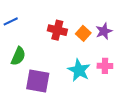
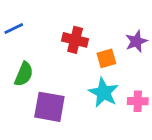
orange square: (83, 33) -> (106, 58), moved, turned 32
pink cross: (105, 66) -> (138, 101), moved

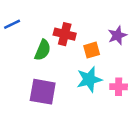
green semicircle: (24, 74) -> (43, 50), moved
cyan star: (104, 93) -> (89, 79), turned 30

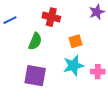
red cross: (65, 34) -> (51, 17), moved
purple star: (117, 35) -> (97, 12), moved

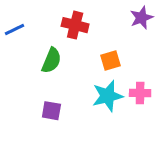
pink cross: (98, 72) -> (140, 93), moved
purple square: (35, 76) -> (51, 111), size x0.6

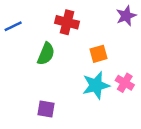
pink cross: (140, 93) -> (125, 83), turned 30
purple square: (51, 111) -> (46, 109), moved

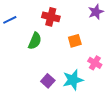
cyan star: (96, 85) -> (73, 80), moved
purple square: (46, 109) -> (48, 81), moved, turned 32

